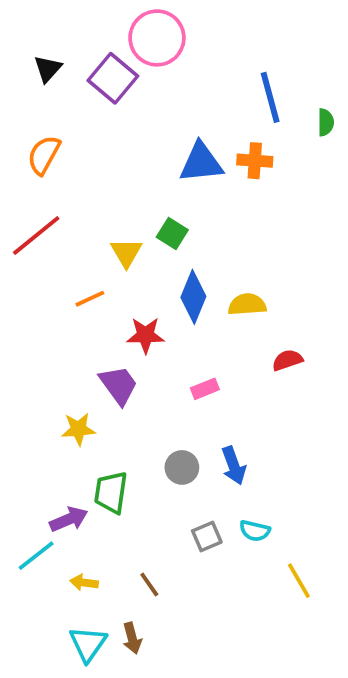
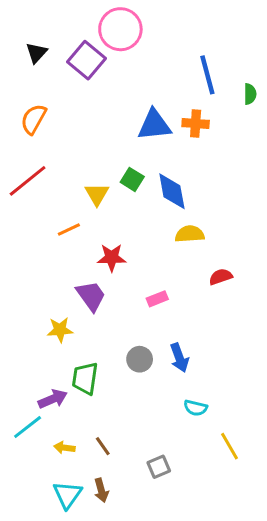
blue diamond: (193, 297) -> (172, 191), moved, turned -33
gray square: (207, 537) -> (159, 467), moved
brown line: (149, 584) -> (103, 446), moved

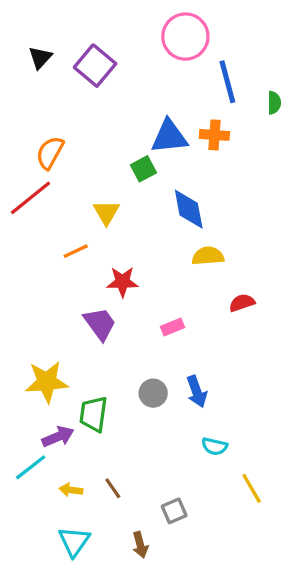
pink circle: (120, 29) -> (185, 37), moved
orange semicircle: (33, 119) -> (50, 153), moved
green square: (132, 179) -> (143, 169), moved, turned 30
yellow star: (60, 330) -> (47, 382), moved, size x1.5
brown arrow: (101, 490) -> (140, 545), moved

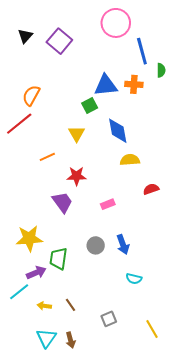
green semicircle: (274, 103) -> (161, 70), moved
yellow triangle: (106, 212) -> (77, 134), moved
yellow line: (252, 488) -> (152, 329), moved
brown arrow: (140, 545) -> (70, 340), moved

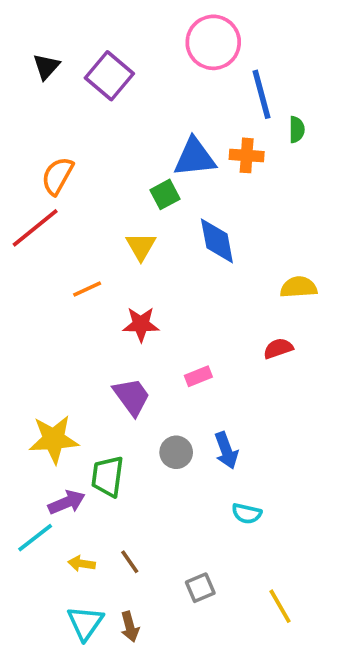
yellow semicircle: (130, 160) -> (299, 287), moved
purple trapezoid: (62, 202) -> (132, 397), moved

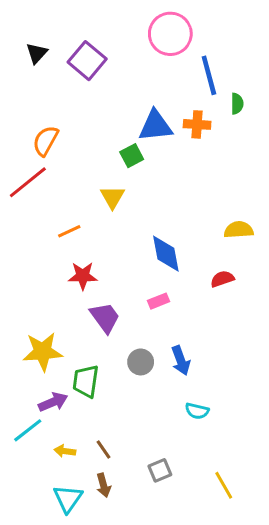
blue diamond: (217, 241) -> (166, 254), moved
red star: (141, 324) -> (83, 276), moved
brown arrow: (130, 627) -> (103, 485), moved

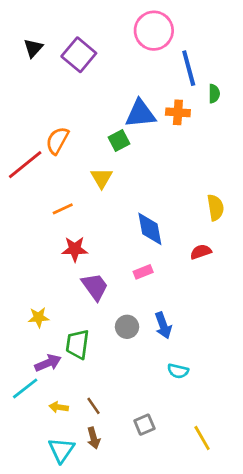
orange semicircle: (46, 141) -> (57, 141), moved
yellow semicircle: (239, 230) -> (215, 208), turned 85
yellow star: (43, 352) -> (39, 317), size x0.6

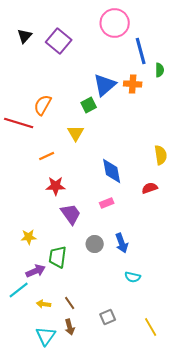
blue triangle: (140, 114) -> (105, 85), turned -35
red line: (25, 165) -> (19, 123), turned 56

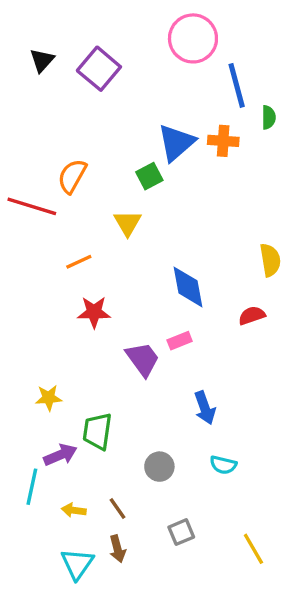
purple trapezoid: (71, 214) -> (143, 359), moved
gray circle: (95, 244) -> (159, 467), moved
cyan line: (19, 290) -> (32, 487), turned -40

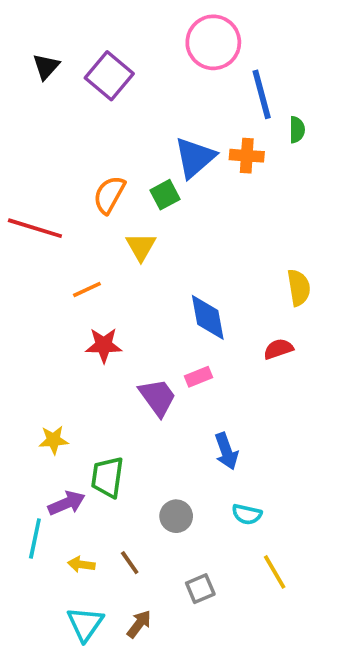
orange semicircle: (72, 176) -> (109, 195), moved
brown arrow: (117, 549) -> (139, 624), moved, turned -128
yellow line: (253, 549) -> (275, 572), moved

